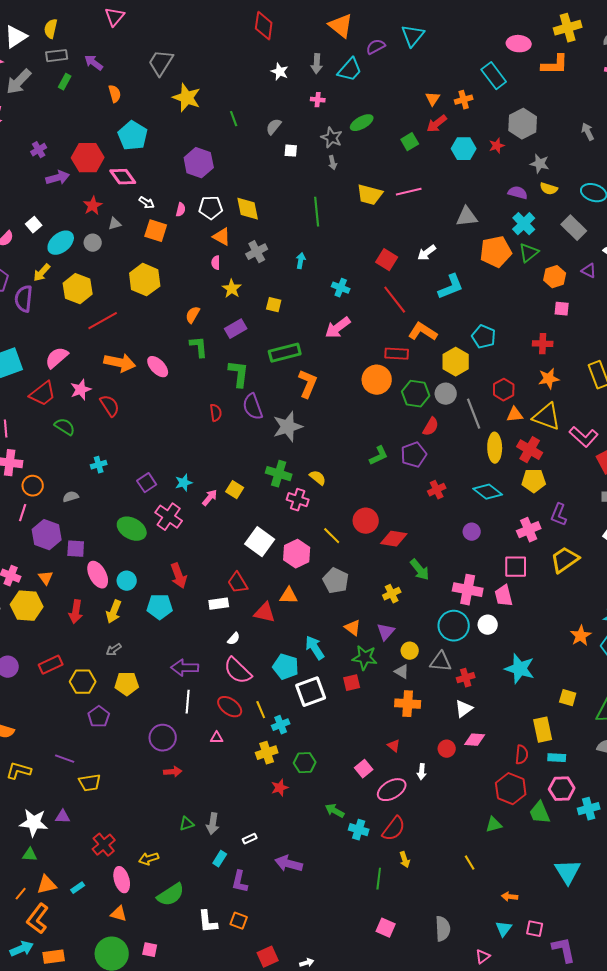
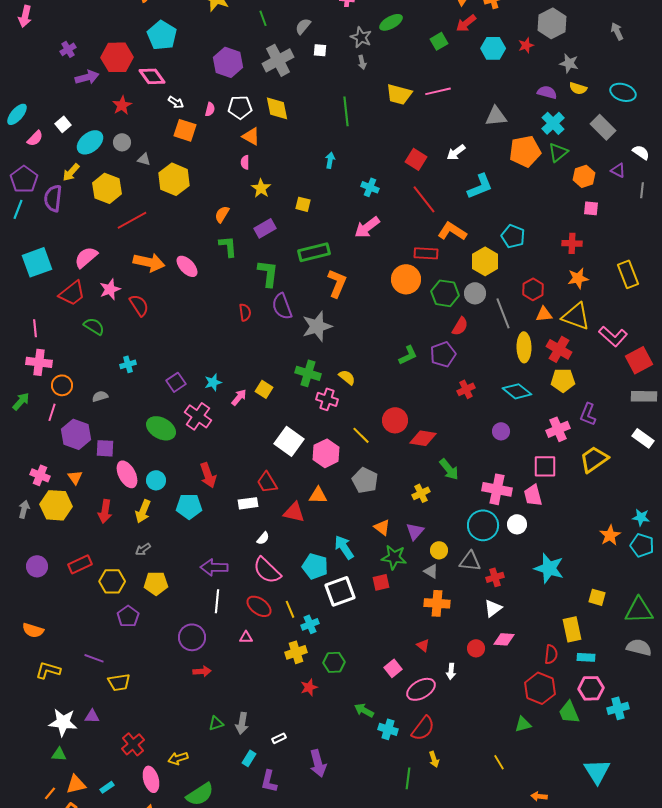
gray triangle: (115, 224) -> (144, 159), moved, turned 32
gray cross: (257, 252) -> (278, 60), moved, size x1.4
purple arrow: (289, 864) -> (318, 763), turned -120

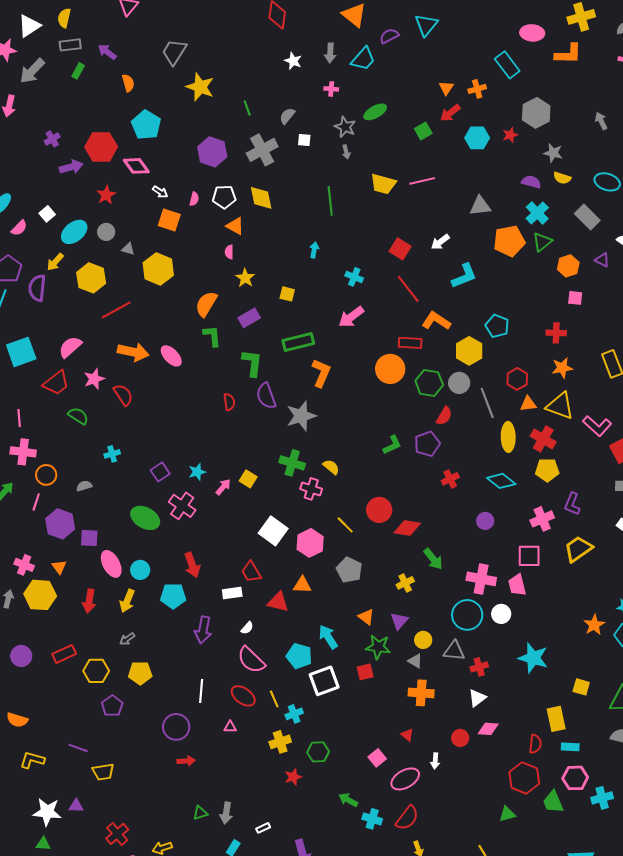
orange semicircle: (222, 214) -> (206, 304), size x1.5
purple arrow: (214, 567) -> (203, 630), moved, turned -80

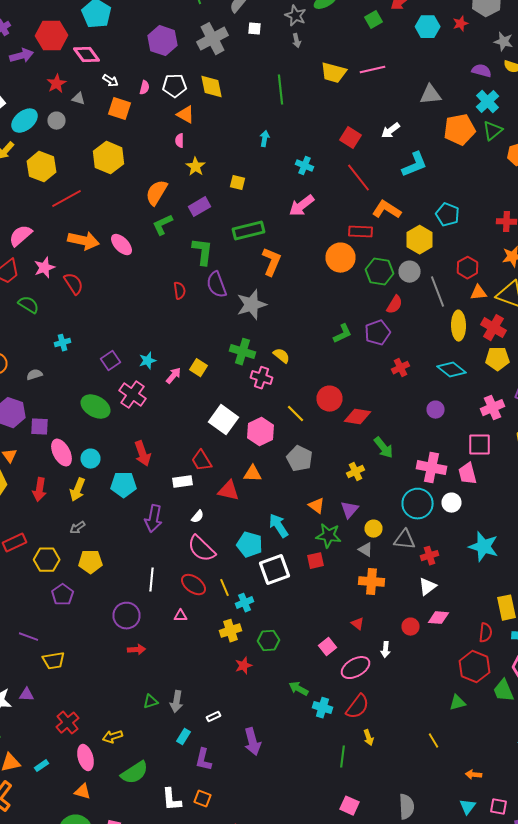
gray triangle: (128, 249) -> (78, 99), moved
green L-shape: (212, 336) -> (162, 225), turned -110

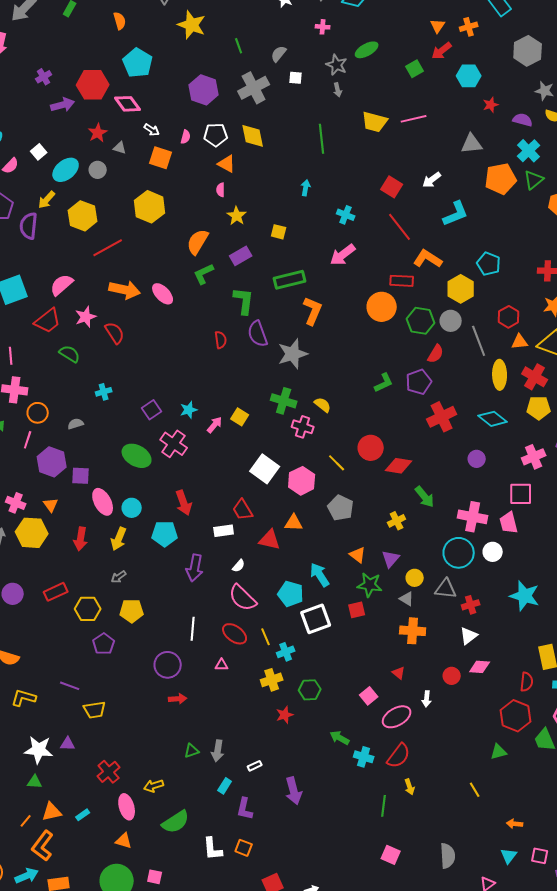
red star: (460, 24) -> (491, 105), moved
red cross: (400, 368) -> (442, 417), size x1.6

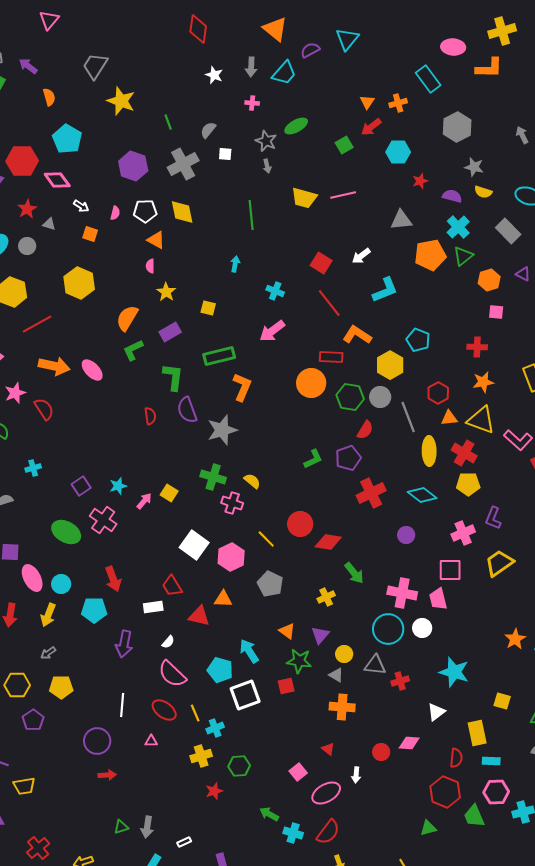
orange square: (161, 158) -> (90, 234), size x0.7
white triangle: (469, 636) -> (436, 712), moved

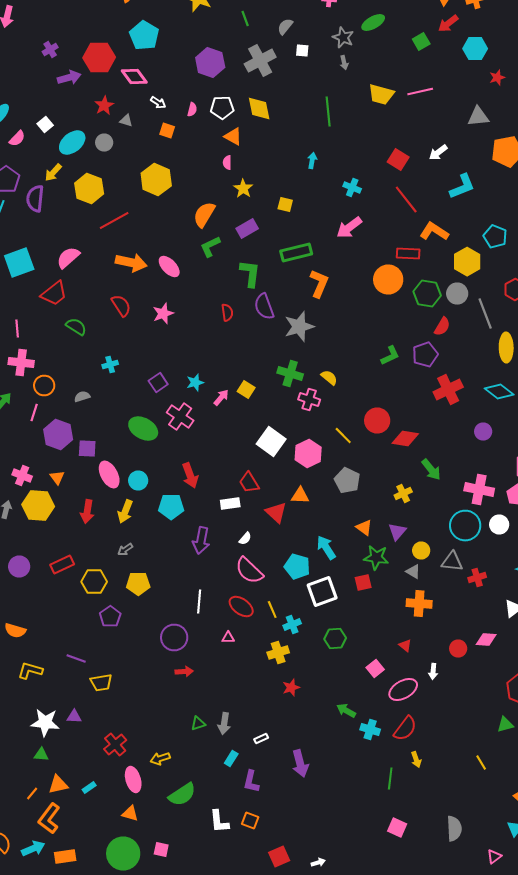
pink star: (15, 393) -> (163, 314), moved
red triangle: (199, 616) -> (276, 512), turned 30
green hexagon: (239, 766) -> (335, 638), moved

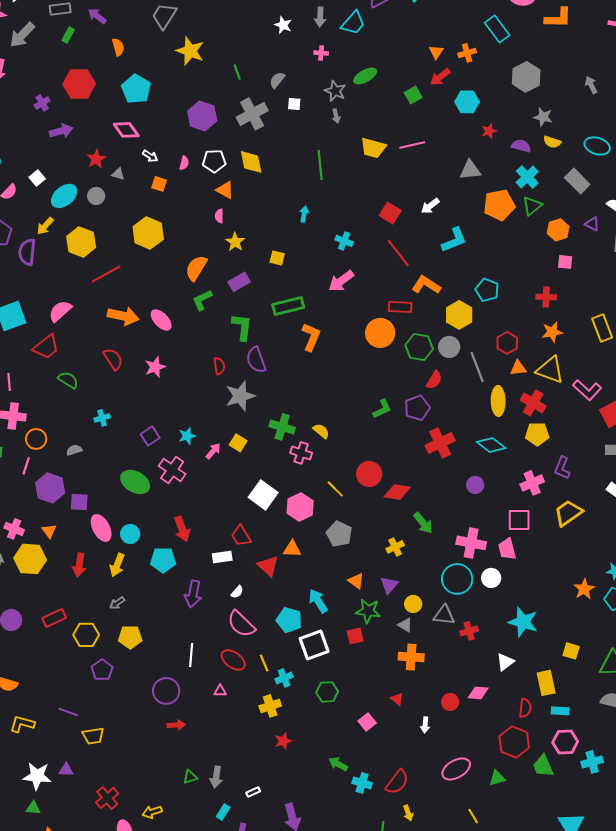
red hexagon: (99, 58) -> (79, 84), moved
gray star: (299, 326) -> (240, 396), moved
pink ellipse: (403, 690) -> (456, 769), moved

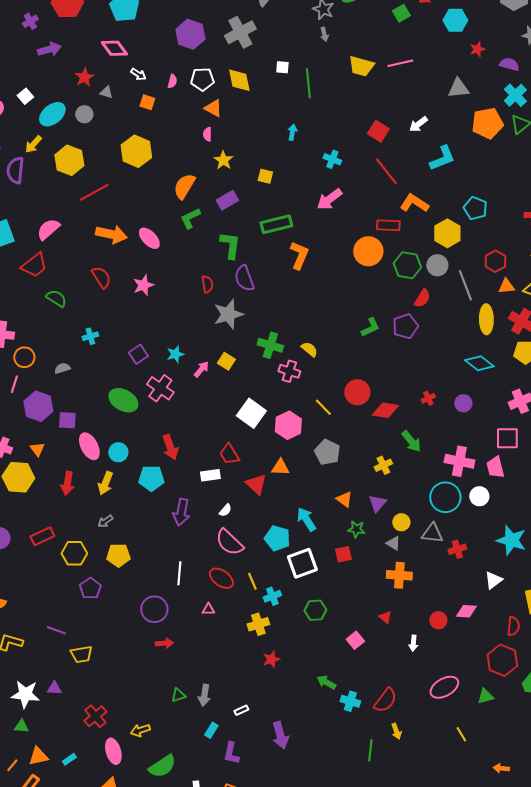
white square: (294, 104) -> (282, 67), moved
red cross: (440, 443) -> (428, 398), moved, size x0.5
green star: (368, 611) -> (356, 529), size x0.7

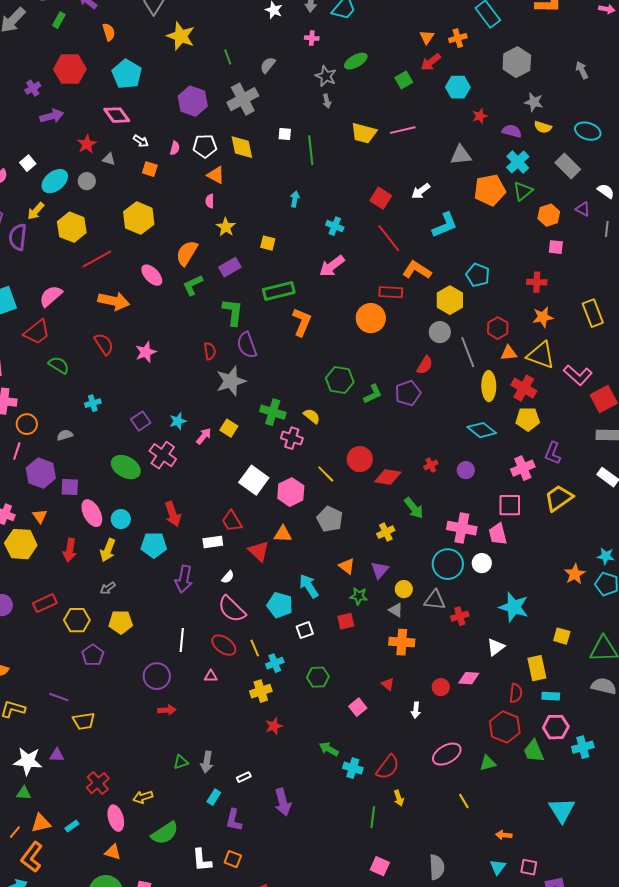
pink ellipse: (149, 238) -> (152, 275), moved
green hexagon: (407, 265) -> (340, 380), moved
white square: (302, 563) -> (305, 630), size x0.6

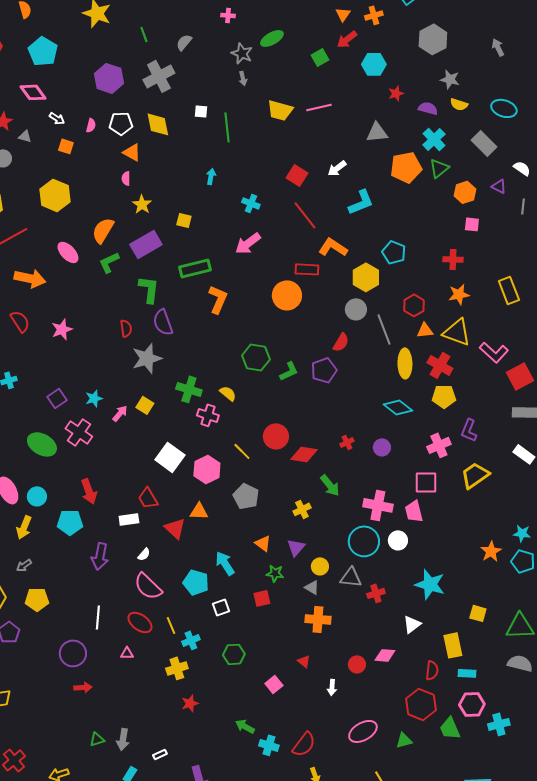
purple rectangle: (230, 267) -> (146, 244), size x1.4

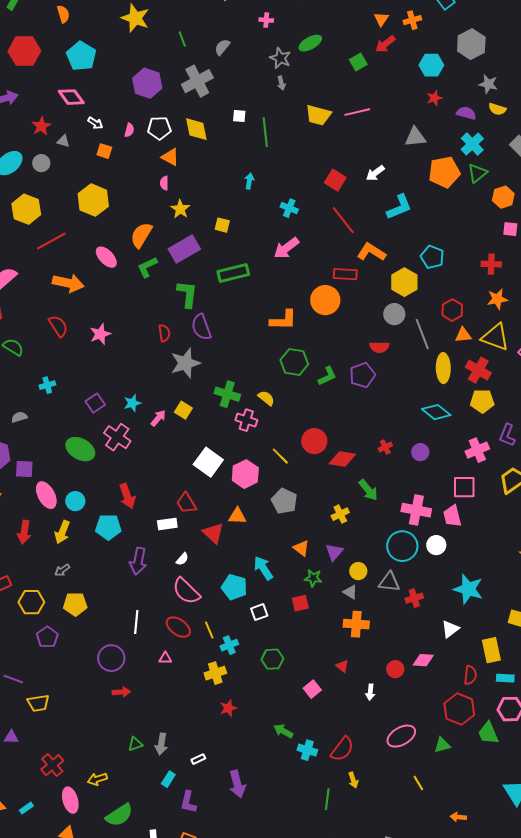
cyan hexagon: (374, 64) -> (431, 65), moved
orange L-shape: (218, 299) -> (283, 320), moved, turned 68
red semicircle: (341, 342) -> (379, 347), turned 60

